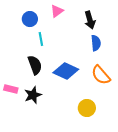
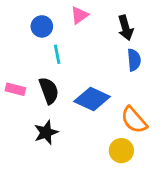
orange semicircle: (101, 75) -> (134, 120), moved
pink rectangle: (11, 89) -> (15, 89), moved

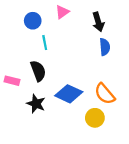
pink rectangle: (15, 89) -> (12, 81), moved
blue diamond: (92, 99) -> (69, 94), moved
black star: (46, 132) -> (36, 104), turned -30

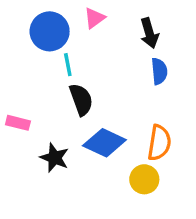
blue circle: (33, 21) -> (50, 31), size x1.5
black semicircle: (38, 71) -> (81, 100), moved
orange semicircle: (105, 94) -> (159, 143), turned -130

